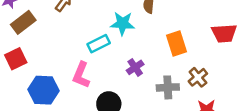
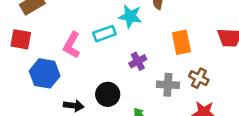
red square: (16, 59) -> (21, 39), turned 30
pink L-shape: (81, 75) -> (72, 45), moved
brown cross: (198, 77) -> (199, 78), turned -30

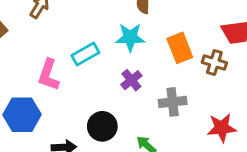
cyan star: (130, 16) -> (130, 37), moved
brown cross: (199, 78) -> (214, 63), moved

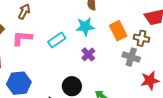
pink L-shape: (48, 75) -> (22, 38), moved, turned 80
gray cross: (173, 102) -> (131, 57), moved, turned 30

